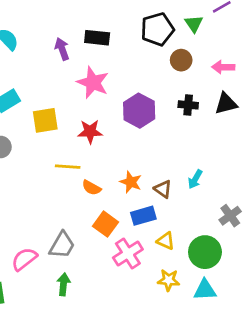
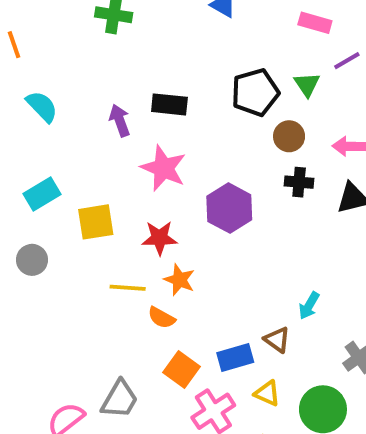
black cross: (188, 105) -> (299, 182), moved
orange star: (131, 182) -> (179, 280), moved
brown triangle: (163, 189) -> (277, 340), moved

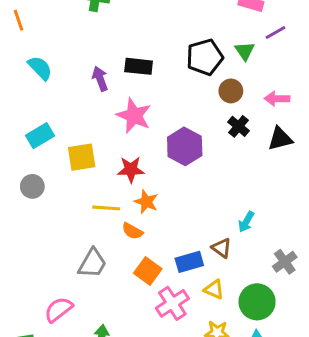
black cross: (299, 182) -> (239, 126), turned 35
gray trapezoid: (120, 399) -> (92, 263), moved

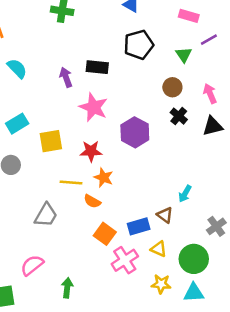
black pentagon: (205, 57) -> (139, 45), moved
pink arrow: (277, 99) -> (210, 94), turned 66
gray trapezoid: (92, 263) -> (46, 215), moved

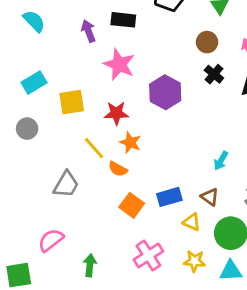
yellow line: (71, 182) -> (94, 148), turned 45
brown triangle: (165, 215) -> (210, 197), moved
pink cross: (125, 260) -> (148, 255), moved

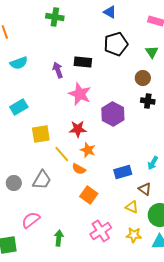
cyan semicircle: (34, 21) -> (19, 63), turned 114
black cross: (214, 74) -> (148, 101), turned -32
yellow square: (72, 102) -> (41, 134), moved
gray circle: (27, 129) -> (14, 183), moved
blue rectangle: (169, 197) -> (123, 172), moved

